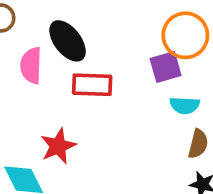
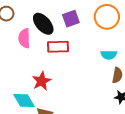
purple square: (166, 67) -> (71, 19), moved

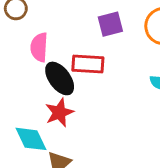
black ellipse: (43, 24) -> (60, 78), moved

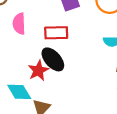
black ellipse: (60, 78) -> (53, 59), moved

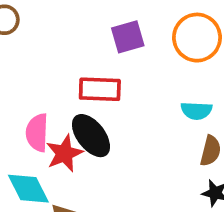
pink semicircle: (19, 24) -> (37, 133), moved

